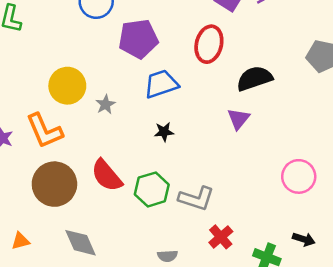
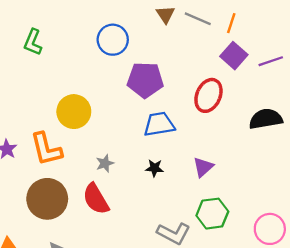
black semicircle: (254, 78) -> (266, 119), moved
gray star: (106, 104) -> (105, 163), moved
purple triangle: (238, 119) -> (203, 167), moved
green hexagon: (152, 189) -> (212, 214), moved

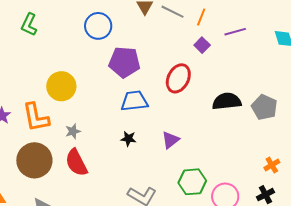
purple square: (234, 56) -> (202, 45), size x0.7
purple line: (271, 61) -> (235, 32), moved
gray star: (105, 163) -> (73, 131), moved
green hexagon: (212, 214) -> (192, 182), moved

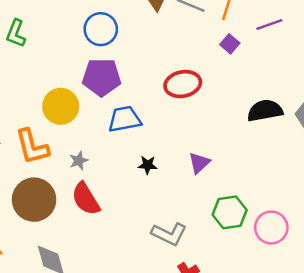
purple pentagon: (124, 62) -> (102, 77), moved
red ellipse: (178, 78) -> (183, 84), moved, turned 56
blue trapezoid: (134, 101) -> (125, 119), moved

